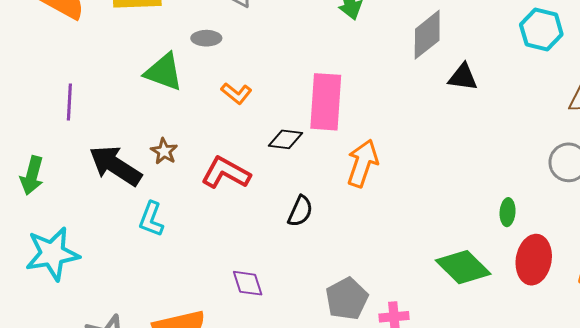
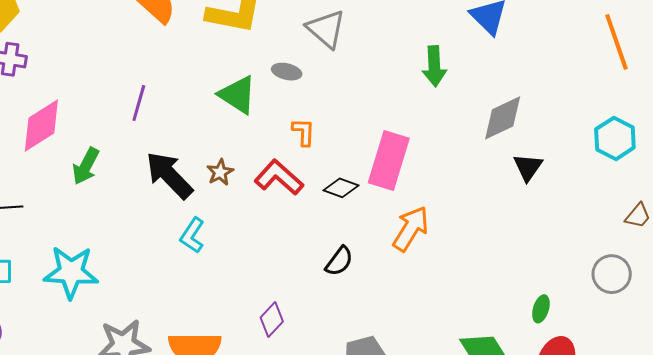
black triangle: (463, 77) -> (528, 167), turned 44
orange L-shape: (236, 93) -> (303, 132), turned -140
red L-shape: (226, 173) -> (279, 177), moved
cyan star: (52, 254) -> (71, 272), moved
purple diamond: (248, 283) -> (272, 320), turned 48

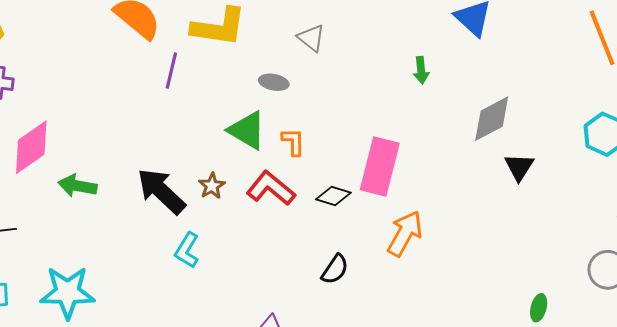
gray triangle: (326, 29) -> (311, 38), size x0.7
green arrow: (434, 66) -> (421, 70), size x0.7
green triangle: (237, 95) -> (247, 130), moved
purple line: (139, 103) -> (171, 71), moved
green arrow: (86, 166) -> (77, 186), turned 75

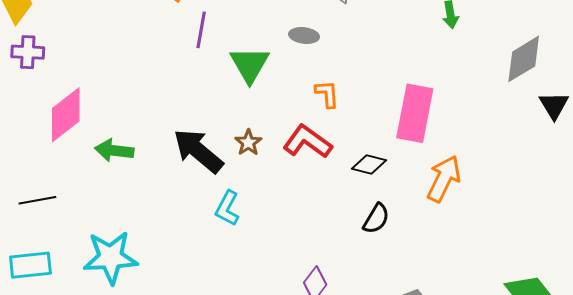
green triangle: (247, 130) -> (250, 65), moved, turned 33
black diamond: (333, 196) -> (369, 165), moved

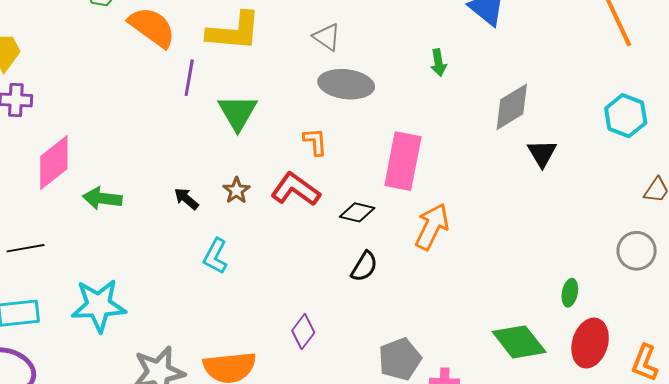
gray ellipse: (304, 35) -> (346, 84), moved, size x1.8
black arrow: (198, 151) -> (186, 199), size x0.5

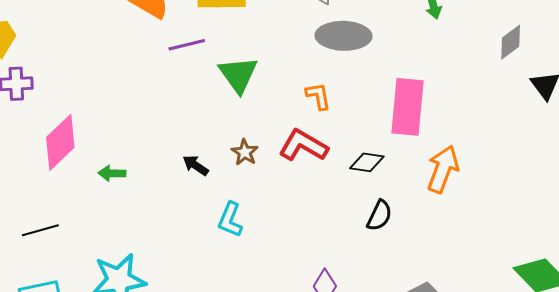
purple line: (189, 78) -> (187, 45), turned 72
gray diamond: (512, 107) -> (511, 42), size x0.7
green arrow: (102, 198) -> (112, 173), size x0.7

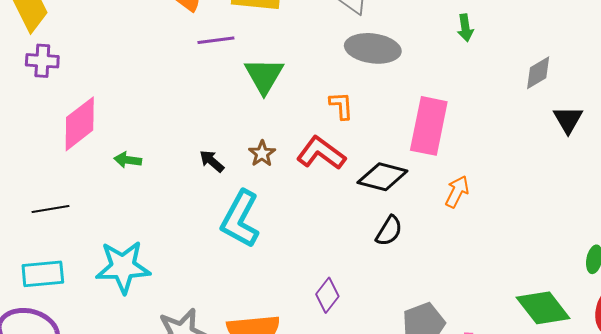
black diamond: (367, 162) -> (382, 177), size x1.4
orange arrow: (443, 169) -> (457, 192), size x0.7
cyan L-shape: (230, 220) -> (240, 219), size x1.6

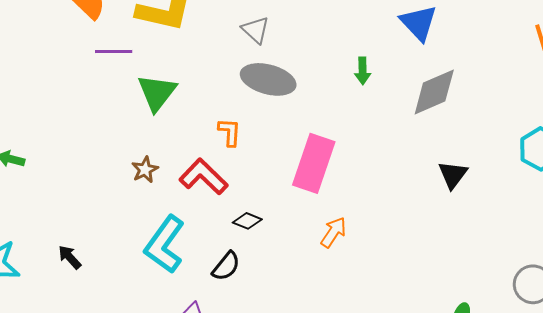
gray diamond: (538, 73) -> (434, 92), moved, size x1.5
black arrow: (212, 161) -> (70, 257), moved
black diamond: (382, 177) -> (247, 221), moved, size x0.6
cyan L-shape: (240, 219) -> (165, 245), moved
black semicircle: (389, 231) -> (226, 266), moved

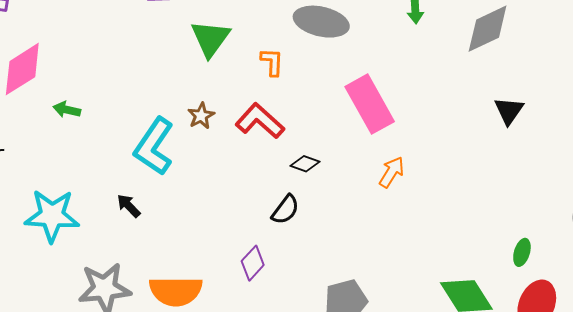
orange L-shape: (230, 132) -> (272, 62), moved
pink rectangle: (314, 163) -> (370, 104), turned -46
cyan L-shape: (165, 245) -> (154, 146), moved

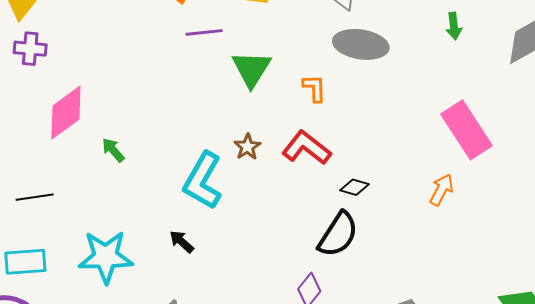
pink rectangle: (370, 104) -> (467, 130), moved
green arrow: (67, 110) -> (113, 150), turned 40
black semicircle: (285, 210) -> (338, 235), size x1.5

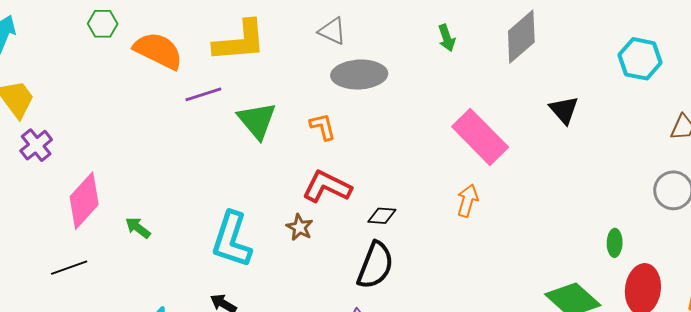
purple cross: (30, 49) -> (36, 145), turned -32
brown star: (247, 147) -> (300, 227), moved
black line: (35, 197) -> (69, 268), moved

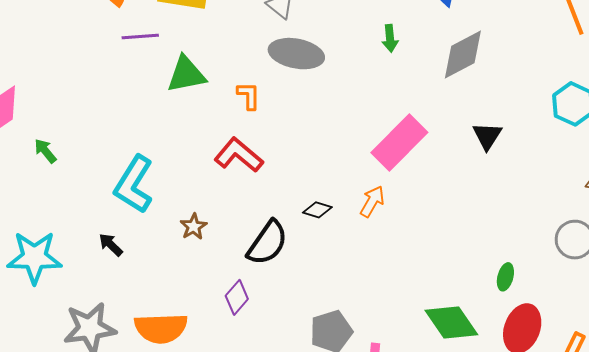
green triangle: (257, 121) -> (186, 74), turned 45
pink rectangle: (480, 137) -> (399, 142), turned 76
black diamond: (382, 216) -> (317, 210), moved
brown star: (300, 227) -> (194, 227), moved

